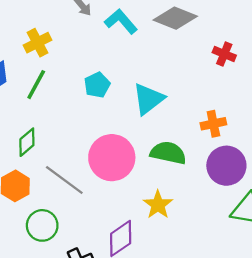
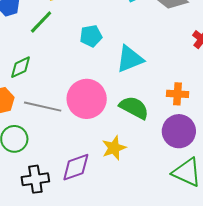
gray line: (64, 180) -> (43, 107), turned -39

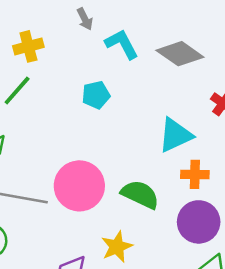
cyan pentagon: (91, 36) -> (96, 95), moved
cyan triangle: (130, 59) -> (175, 135), moved

